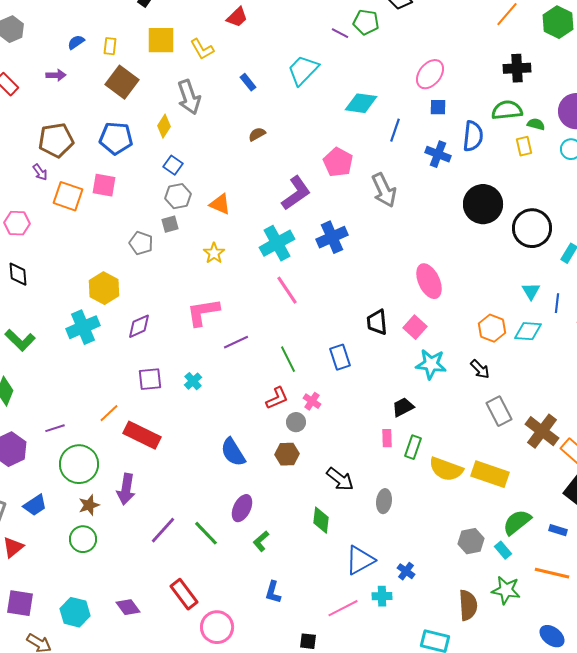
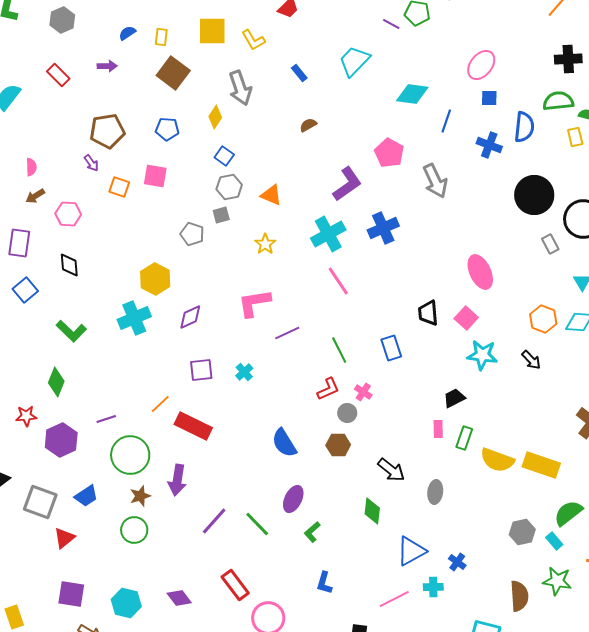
blue pentagon: (116, 138) -> (167, 129), size x0.7
orange square: (68, 196) -> (119, 187), size x0.7
gray rectangle: (499, 411) -> (550, 244), moved, size x0.7

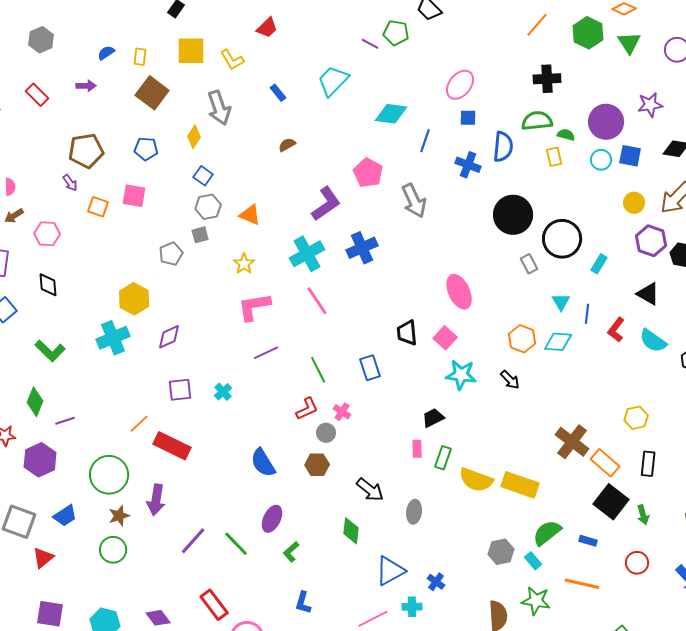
gray pentagon: (192, 234) -> (171, 254), turned 30
pink L-shape: (254, 303) -> (254, 307), moved
purple line: (106, 419) -> (65, 421), moved

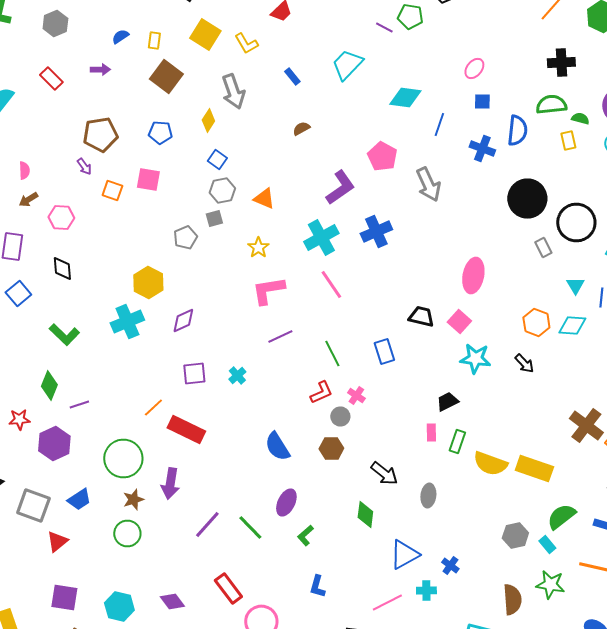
yellow square: (191, 51) -> (205, 34), turned 32
pink ellipse: (460, 85) -> (474, 68), size x0.7
pink ellipse: (459, 292) -> (473, 276), turned 36
black trapezoid: (407, 333) -> (421, 316), turned 108

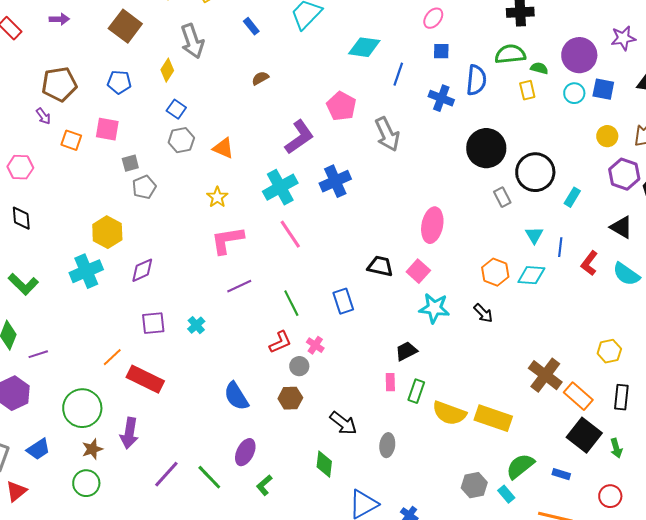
gray square: (214, 218) -> (130, 163), moved

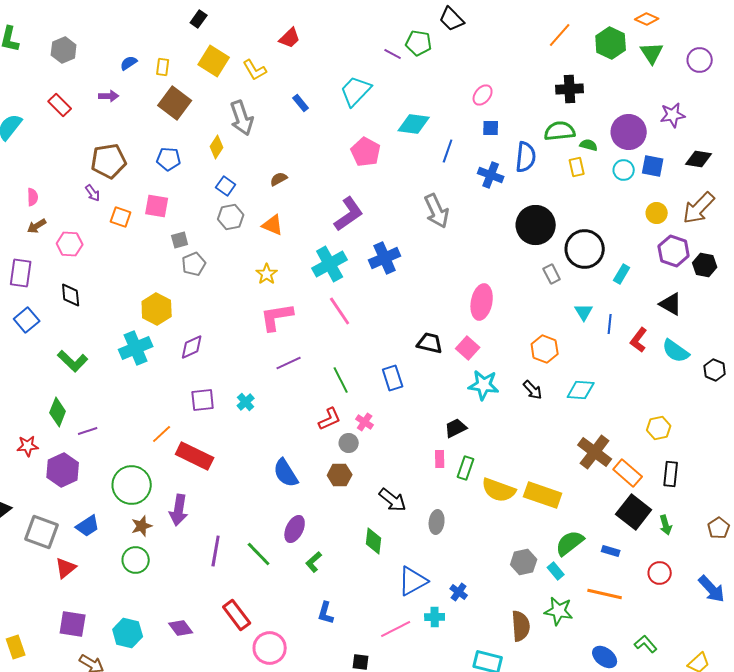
brown semicircle: (260, 78) -> (279, 179), moved
pink pentagon: (341, 106) -> (366, 152), moved
cyan diamond: (531, 275) -> (581, 390), moved
purple line: (166, 474) -> (216, 551), turned -32

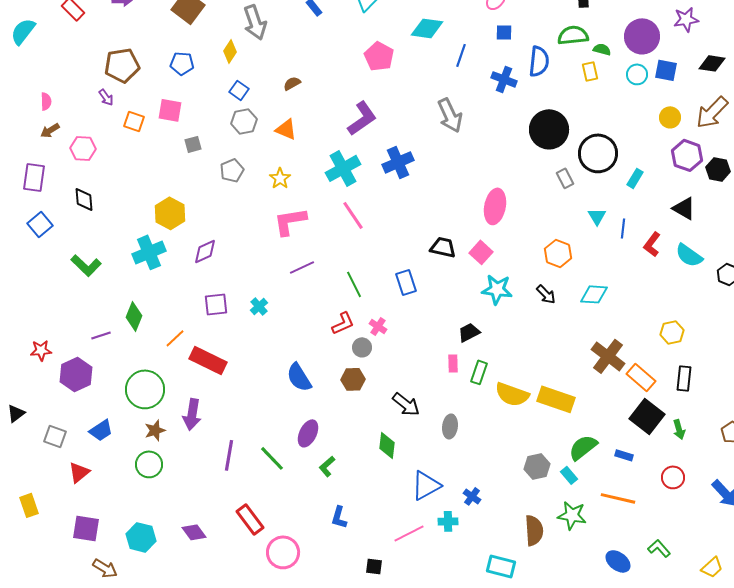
gray pentagon: (194, 264) -> (232, 170), moved
green diamond: (58, 412) -> (134, 316), moved
gray square: (42, 532) -> (55, 436), size x0.7
yellow rectangle: (16, 647) -> (29, 505), moved

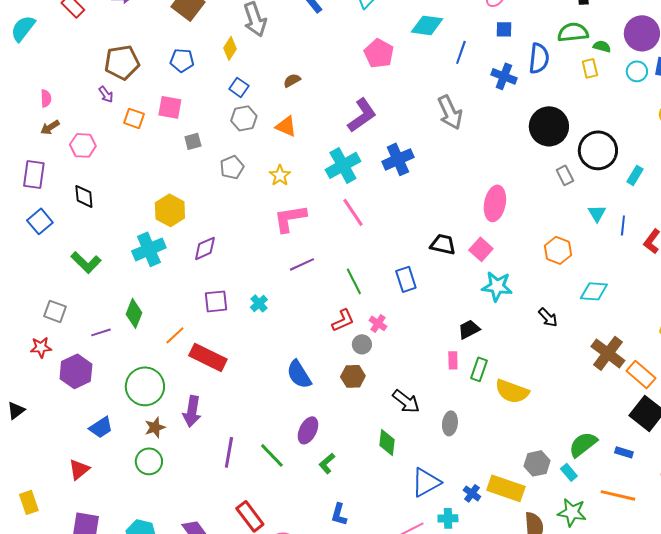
black arrow: (546, 294) -> (548, 317), moved
yellow rectangle: (556, 399) -> (506, 488), moved
gray square: (55, 436) -> (55, 311), moved

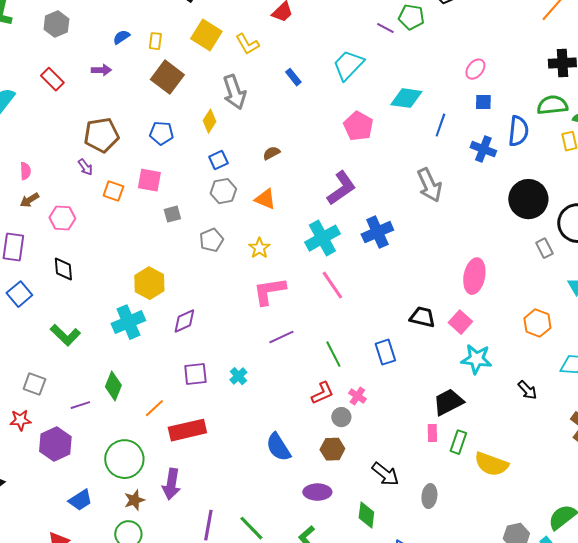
blue square: (239, 87) -> (218, 160), turned 30
black trapezoid: (469, 329) -> (448, 402), size x1.4
red rectangle: (208, 357) -> (187, 430), turned -39
purple ellipse: (308, 430) -> (317, 492), moved, turned 64

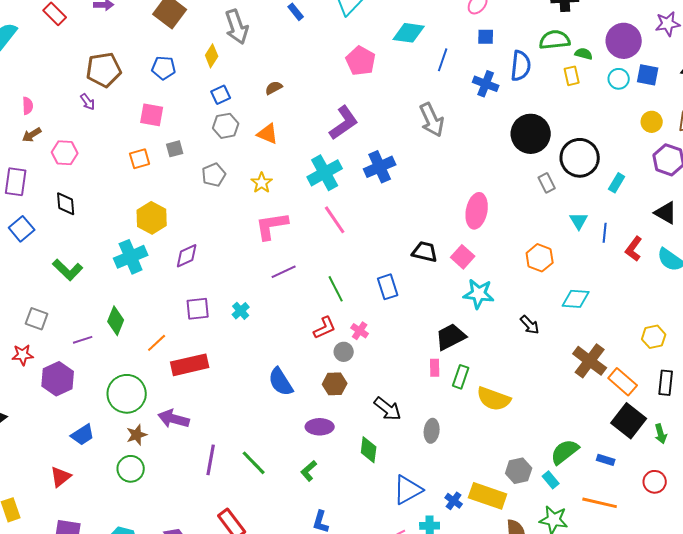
orange square: (113, 191) -> (140, 159), moved, turned -35
purple arrow: (171, 484) -> (174, 419), turned 96

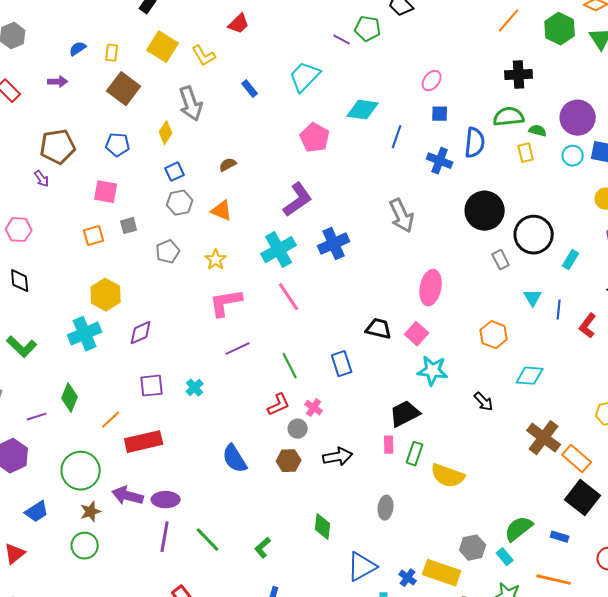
gray arrow: (432, 120) -> (402, 216), moved
black arrow: (388, 409) -> (338, 457), moved, turned -48
purple ellipse: (320, 427) -> (166, 500), moved

